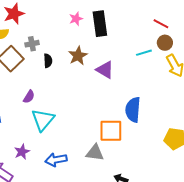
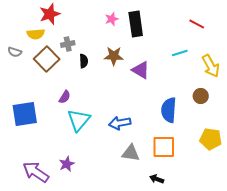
brown circle: (165, 43) -> (201, 96), moved
brown star: (78, 56) -> (114, 56), turned 30
orange square: (111, 131) -> (164, 147), moved
purple star: (22, 152) -> (67, 164), moved
blue arrow: (56, 160) -> (120, 123), moved

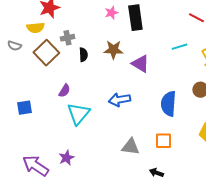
blue square: (25, 114) -> (24, 108), size x0.6
blue arrow: (120, 123) -> (119, 100), moved
orange square: (164, 147) -> (163, 141), size x0.7

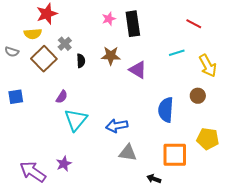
gray cross: (67, 38) -> (65, 44), turned -32
blue arrow: (119, 100) -> (117, 126), moved
blue square: (24, 108) -> (16, 97), moved
orange square: (163, 141) -> (175, 155), moved, size x1.5

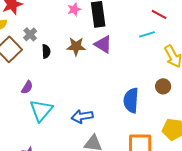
cyan line: (177, 53) -> (147, 34), moved
purple triangle: (138, 70) -> (103, 44), moved

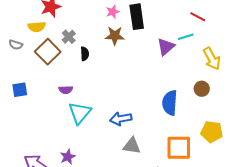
purple triangle: (103, 44) -> (166, 47), moved, turned 48
brown star: (76, 46) -> (115, 36), moved
purple semicircle: (27, 87) -> (66, 90), turned 56

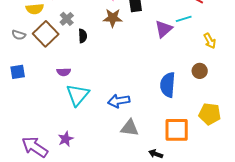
gray semicircle: (16, 45) -> (19, 35), moved
yellow arrow: (212, 59) -> (210, 41), size x0.7

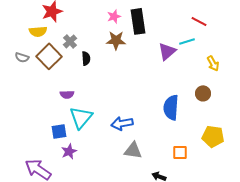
blue square: (18, 72) -> (59, 131), moved
orange square: (177, 130) -> (180, 152), size x0.6
purple star: (66, 139) -> (69, 151), moved

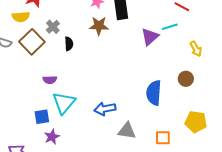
gray triangle: (133, 150) -> (127, 131), moved

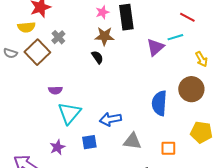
black semicircle: (69, 44) -> (97, 57), moved, turned -32
brown circle: (186, 79) -> (191, 89), size x1.6
blue square: (42, 117) -> (89, 142), moved

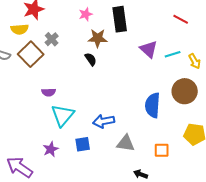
pink star: (102, 12) -> (86, 14), moved
cyan line: (175, 37) -> (173, 54), moved
purple triangle: (155, 47) -> (149, 49), turned -36

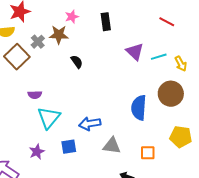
black rectangle: (120, 19) -> (106, 22), size x0.7
brown star: (98, 38) -> (59, 35), moved

